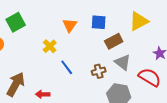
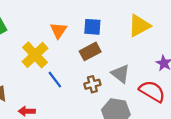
brown rectangle: (114, 41) -> (90, 51), moved
yellow cross: (50, 46) -> (35, 55), size x1.6

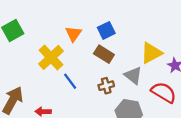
yellow triangle: (139, 26) -> (151, 53), moved
blue square: (92, 27) -> (106, 30), turned -30
brown rectangle: (90, 51) -> (104, 54), turned 60

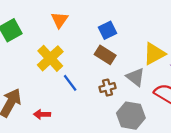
orange triangle: (74, 34) -> (60, 20), moved

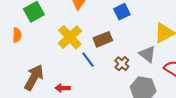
brown rectangle: (105, 55) -> (103, 39), moved, turned -54
brown cross: (107, 88) -> (122, 64), turned -32

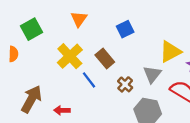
brown rectangle: (103, 39) -> (105, 58), turned 72
gray triangle: (147, 54) -> (152, 74), turned 30

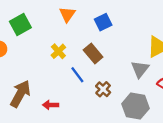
blue square: (125, 29) -> (103, 22), moved
yellow cross: (70, 56) -> (58, 51), size x0.6
brown cross: (125, 84) -> (103, 89), moved

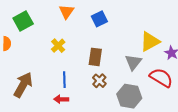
brown rectangle: (93, 53) -> (95, 57), moved, turned 48
blue line: (77, 75) -> (64, 80), moved, turned 35
red arrow: (51, 105) -> (61, 99), moved

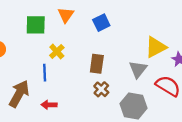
green square: (23, 21) -> (36, 25), moved, turned 30
blue line: (64, 80) -> (45, 73), moved
red arrow: (61, 99) -> (49, 105), moved

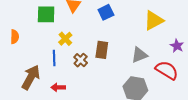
yellow triangle: (156, 47) -> (154, 20), moved
gray triangle: (138, 69) -> (139, 55), turned 30
brown cross: (101, 89) -> (81, 60), moved

